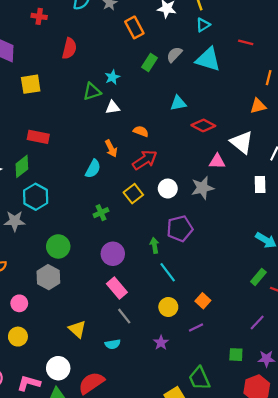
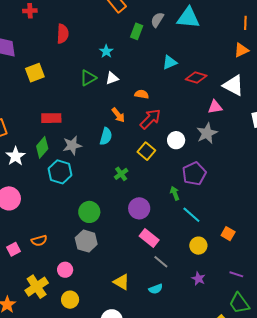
green triangle: (92, 92) -> (88, 78), moved
gray star: (15, 221) -> (72, 145), moved
purple line: (196, 327) -> (236, 274), moved, turned 56

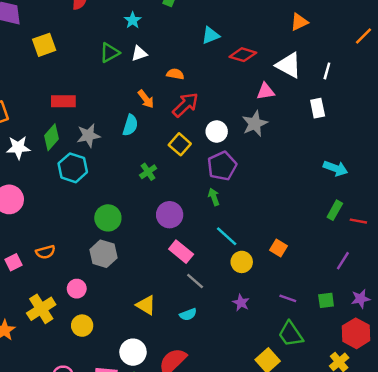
white star: (15, 156) -> (18, 147), turned 30
purple pentagon: (194, 174) -> (222, 166), moved
cyan line: (191, 215) -> (227, 236), moved

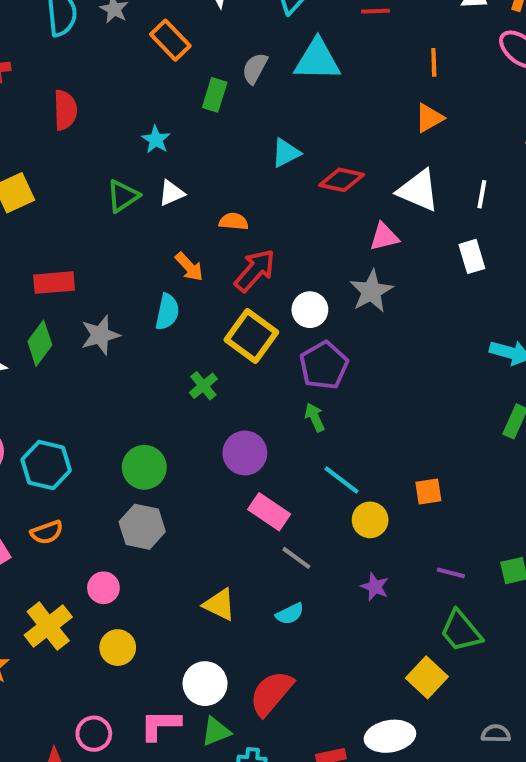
yellow square: (180, 144) -> (251, 336), size x1.4
cyan hexagon: (73, 168) -> (46, 465), moved
orange square: (279, 248) -> (428, 492), turned -35

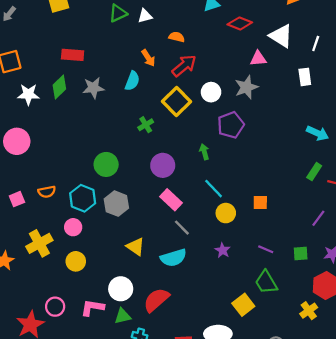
purple pentagon: (324, 365) -> (231, 125), moved
cyan hexagon: (46, 465) -> (83, 198), moved
gray hexagon: (142, 527) -> (116, 204), moved
cyan semicircle: (290, 614) -> (173, 258), size x1.6

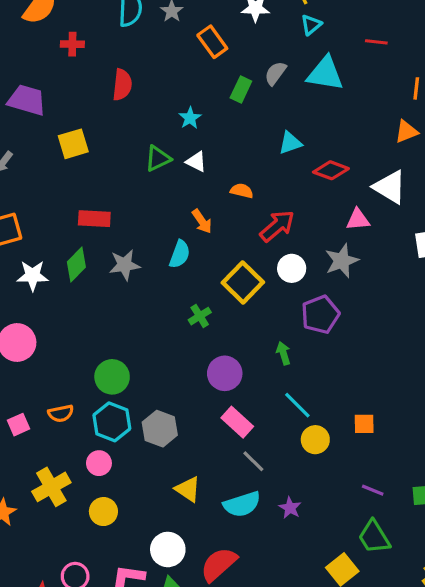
white triangle: (145, 16) -> (196, 162), turned 42
red arrow: (184, 66) -> (277, 226), moved
green circle: (106, 164) -> (112, 377), moved
purple star: (223, 250) -> (290, 508), moved

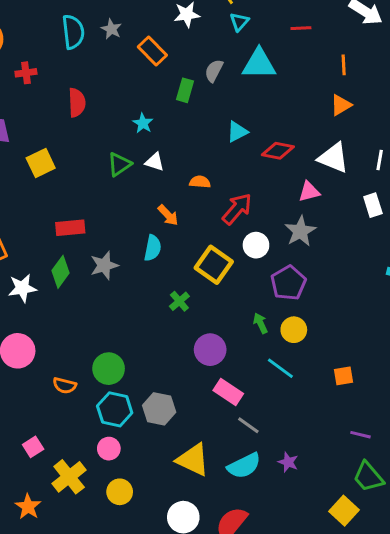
orange semicircle: (61, 413) -> (65, 385), moved, turned 35
pink square: (19, 425) -> (33, 447), moved
yellow circle: (315, 440) -> (294, 330), moved
yellow triangle: (188, 489) -> (193, 460), size x1.4

